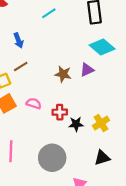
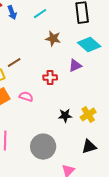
blue arrow: (18, 40) -> (12, 13), moved
brown star: (63, 74) -> (53, 39), moved
red cross: (60, 112) -> (50, 78), moved

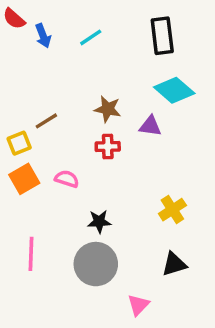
brown star: (53, 39) -> (108, 109), moved
purple triangle: (75, 66) -> (150, 126), turned 32
black star: (65, 116) -> (99, 221), moved

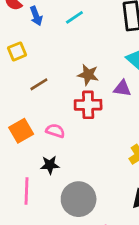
yellow square: (19, 143) -> (17, 51), moved
red cross: (108, 147) -> (88, 105), size x1.4
black star: (99, 221) -> (50, 165), moved

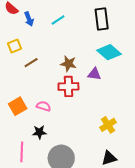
brown line: (39, 84) -> (31, 63), moved

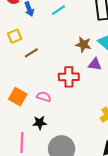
brown star: (68, 64) -> (83, 45), moved
orange square: (18, 106) -> (18, 97), turned -30

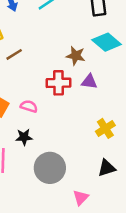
brown star: (83, 45) -> (76, 56), moved
purple triangle: (95, 64) -> (89, 82), moved

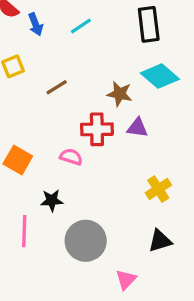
brown line: (14, 54) -> (57, 87), moved
pink semicircle: (29, 106) -> (71, 157), moved

